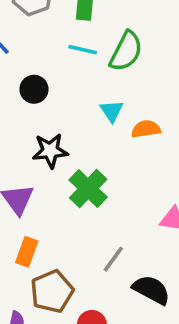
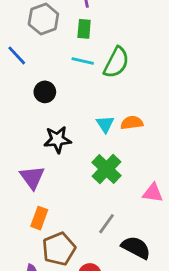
cyan triangle: (112, 111) -> (105, 124), moved
green cross: (88, 189) -> (107, 169), moved

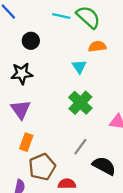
green semicircle: (116, 62) -> (88, 17), turned -75
orange semicircle: (132, 123) -> (97, 46), moved
black star: (57, 140) -> (22, 73), moved

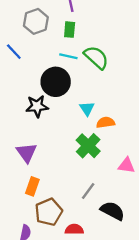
black circle: (31, 41) -> (56, 82), moved, size x1.6
orange semicircle: (97, 46) -> (106, 122), moved
black star: (22, 73) -> (37, 106), moved

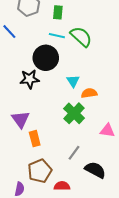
orange rectangle: (32, 186) -> (35, 139), moved, turned -35

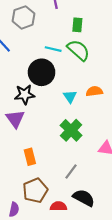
green rectangle: (58, 12) -> (77, 25), moved
orange semicircle: (89, 93) -> (94, 91), moved
purple triangle: (21, 119) -> (15, 119), moved
black semicircle: (95, 170) -> (84, 198), moved

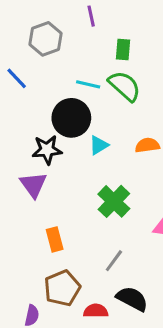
cyan triangle: (70, 97) -> (99, 145), moved, turned 32

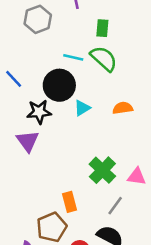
blue line: (17, 78) -> (14, 79), moved
green cross: (114, 201) -> (102, 170), moved
orange rectangle: (55, 239) -> (69, 202), moved
gray line: (114, 261) -> (115, 206), moved

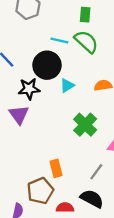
green cross: (102, 170) -> (85, 125), moved

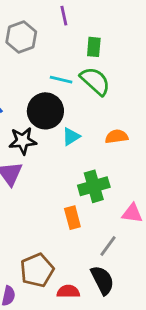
green cross: (85, 125) -> (94, 186), turned 30
orange rectangle: (56, 168) -> (72, 218), moved
black semicircle: (92, 199) -> (102, 280), turned 35

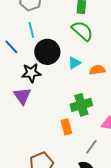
cyan line: (61, 80) -> (31, 30), moved, turned 63
cyan triangle: (71, 137) -> (74, 63), moved

